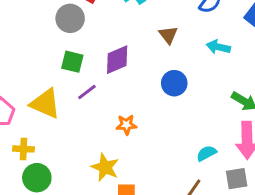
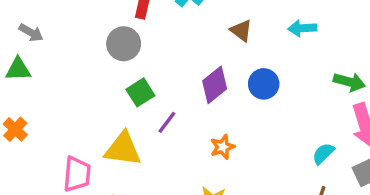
purple diamond: (117, 60) -> (215, 85), moved
green square: (72, 62) -> (140, 92), turned -30

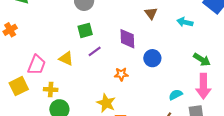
blue circle: (264, 84) -> (152, 58), moved
purple diamond: (215, 85) -> (127, 39), turned -70
yellow triangle: (123, 149) -> (66, 59), size x0.7

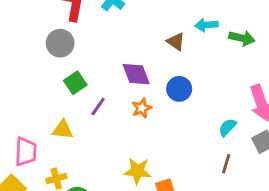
brown triangle: (151, 13) -> (176, 42), moved
green arrow: (202, 60) -> (242, 38), moved
orange star: (121, 74) -> (142, 108), moved

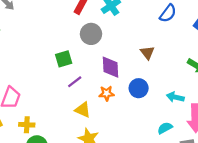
cyan arrow: (206, 25) -> (175, 97), moved
gray circle: (60, 43) -> (91, 34), moved
yellow triangle: (63, 130) -> (83, 110), moved

